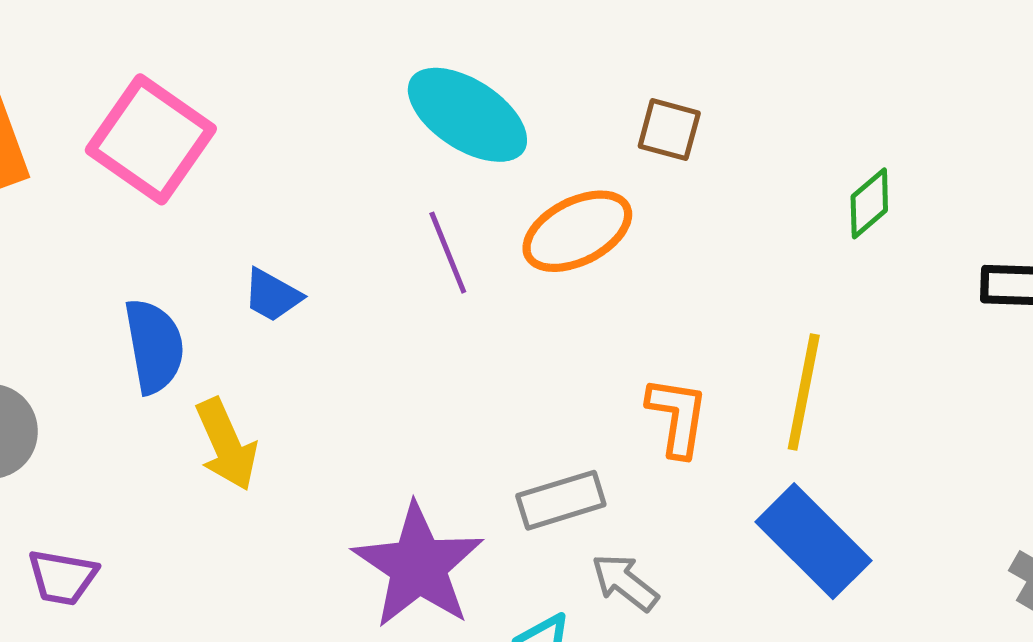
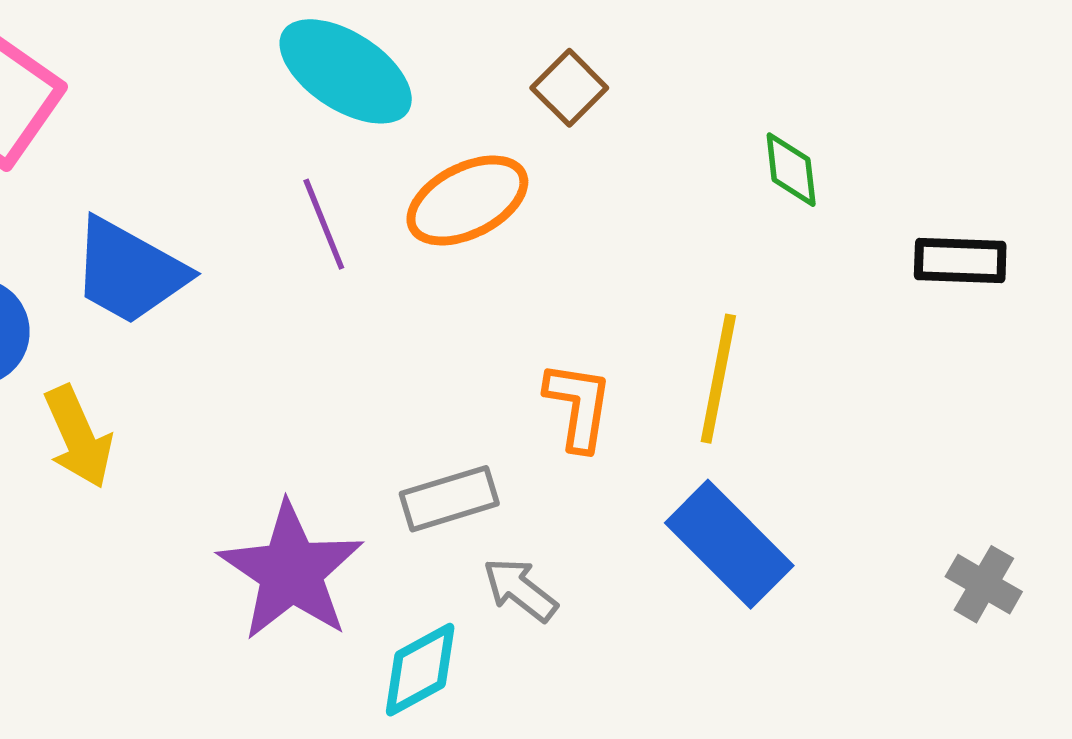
brown square: (669, 130) -> (569, 88), turned 30
green diamond: (869, 203) -> (791, 170), turned -56
blue trapezoid: (272, 295) -> (129, 271), size x1.8

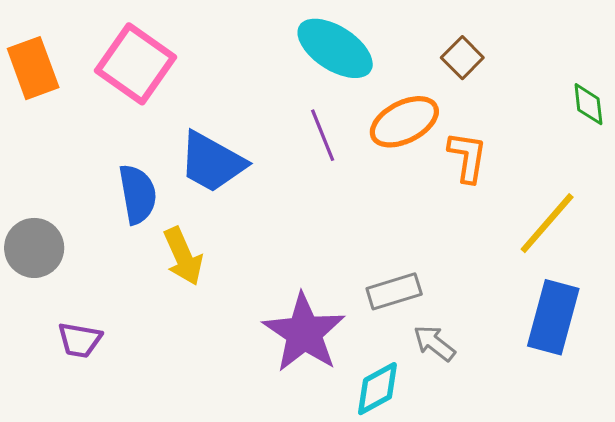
yellow line: (718, 379) -> (547, 223), turned 30
orange L-shape: (578, 406) -> (467, 157), moved
blue rectangle: (729, 544) -> (553, 317), turned 60

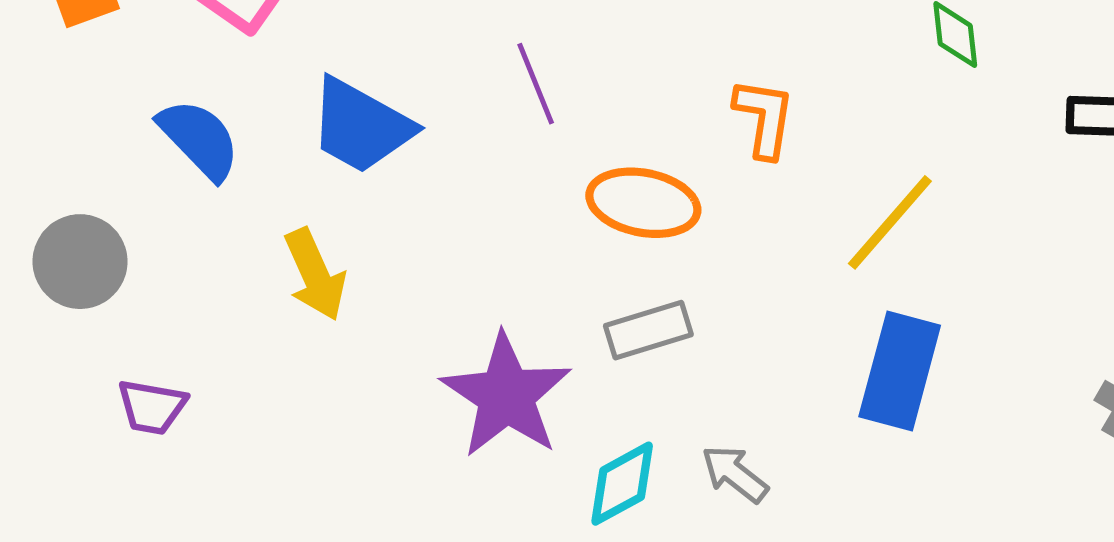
orange ellipse: (404, 122) -> (643, 203), moved, turned 38
blue semicircle: (138, 194) -> (199, 139), moved, turned -34
gray arrow: (434, 343) -> (735, 474), moved

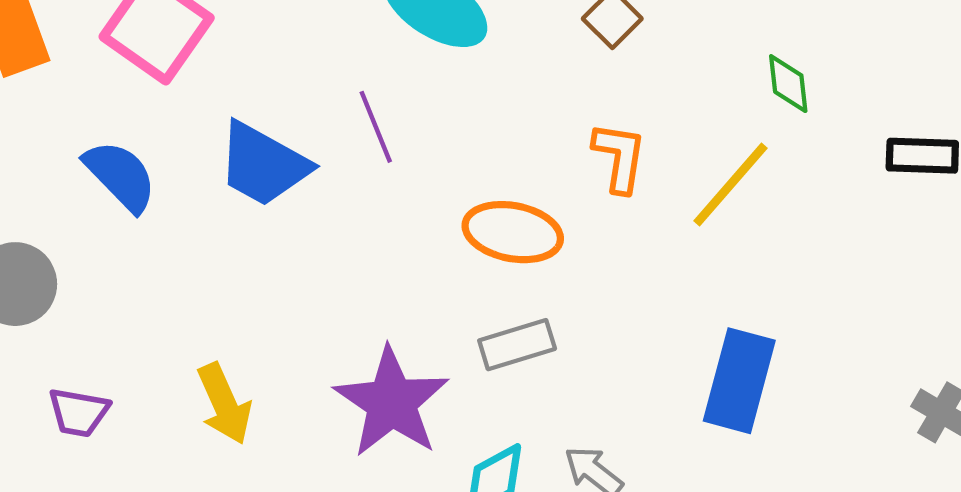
purple line: (536, 84) -> (376, 127), moved
yellow line: (890, 222) -> (731, 185), moved
yellow arrow: (315, 275) -> (224, 404), moved

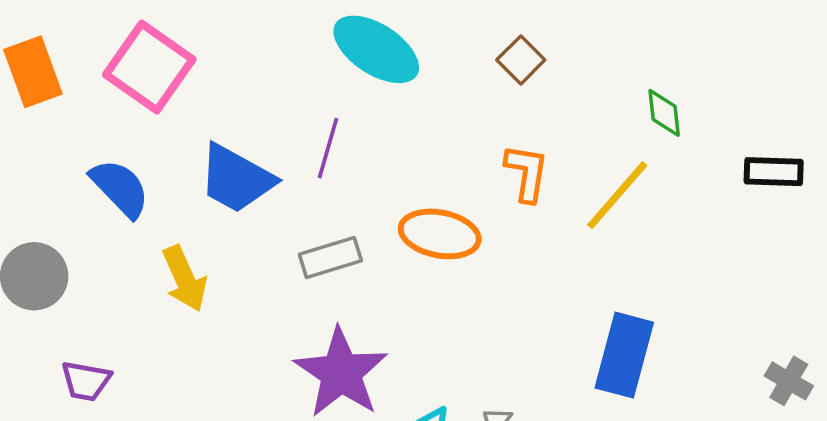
purple line: (376, 127) -> (328, 148), turned 38
gray rectangle: (517, 345) -> (330, 257), moved
yellow arrow: (224, 404) -> (185, 279), moved

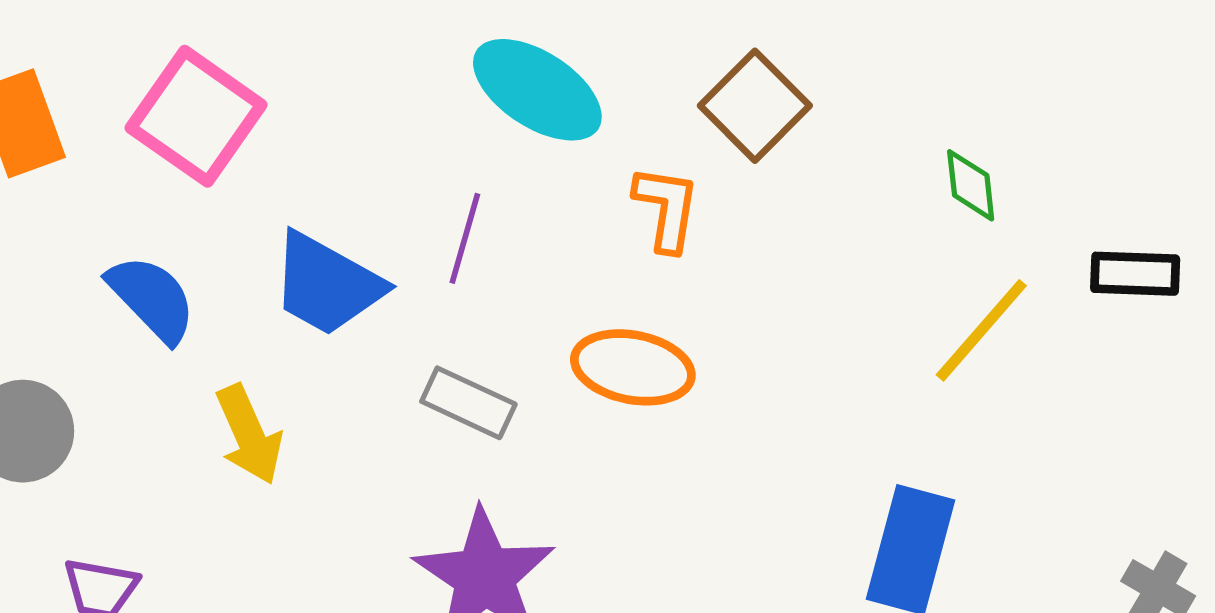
brown square: (521, 60) -> (755, 106), size x1.5
orange L-shape: (527, 173) -> (666, 208), moved
yellow line: (617, 195) -> (981, 330), moved
gray rectangle: (330, 257) -> (468, 403), turned 42

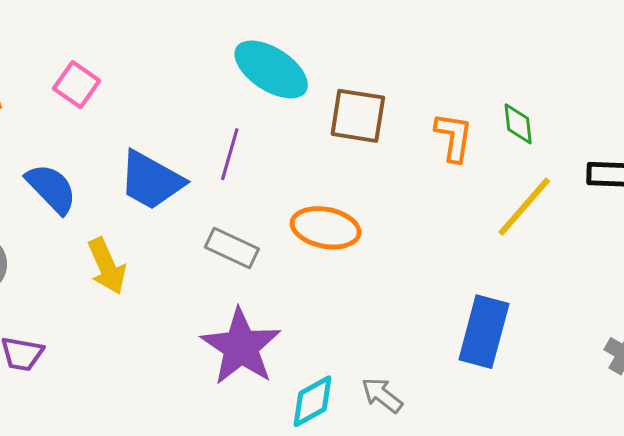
brown square: (755, 106) -> (358, 116), moved, turned -36
pink square: (196, 116) -> (77, 85), size x0.6
orange L-shape: (666, 208) -> (454, 137), moved

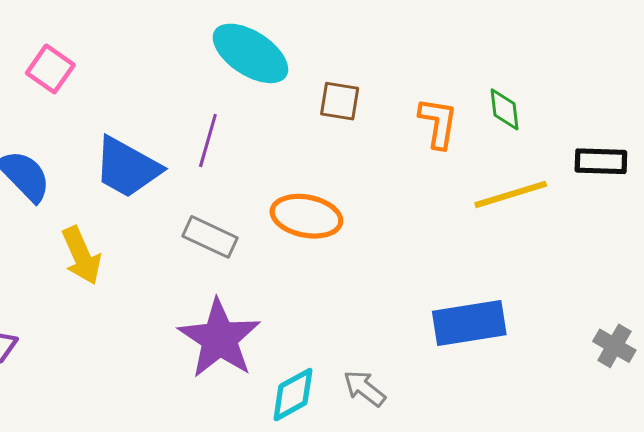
brown square: (358, 116) -> (340, 101), size x0.7
yellow line: (524, 207) -> (511, 194), turned 32
blue rectangle: (484, 332) -> (469, 323), turned 66

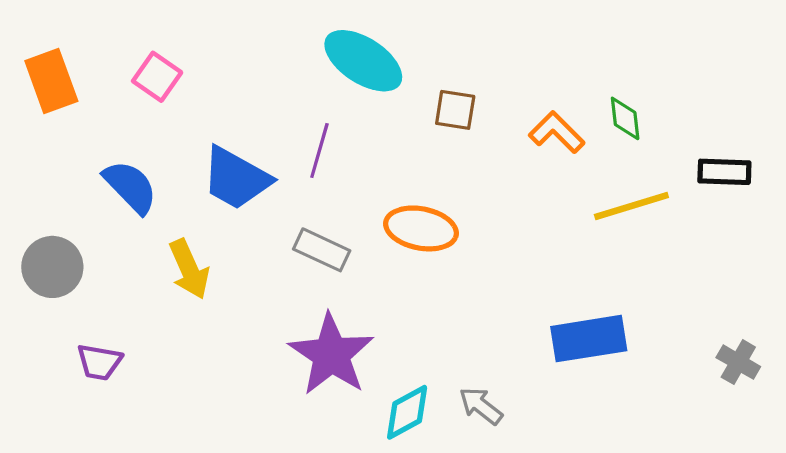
orange L-shape: (438, 123) -> (557, 132), turned -54

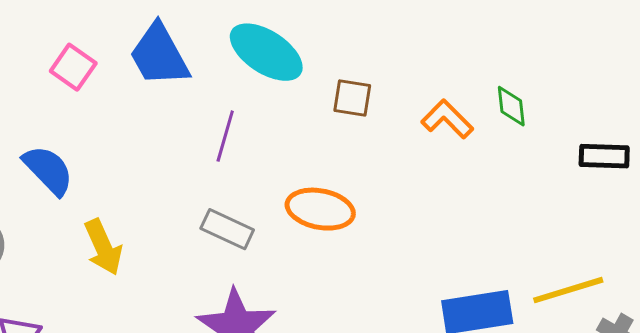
blue trapezoid: (236, 178) -> (159, 55), moved, turned 32
yellow line: (631, 206) -> (568, 290), moved

